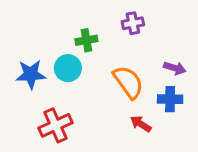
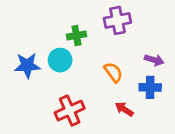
purple cross: (133, 23) -> (117, 20), size x1.4
orange semicircle: (128, 82) -> (113, 72), size x0.7
red cross: (56, 125) -> (70, 111), moved

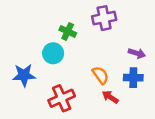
green cross: (76, 35) -> (68, 31), turned 35
blue star: (27, 65) -> (24, 75), moved
orange semicircle: (113, 72) -> (100, 75), moved

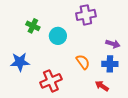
green cross: (68, 31) -> (33, 26), moved
cyan circle: (53, 53) -> (58, 36), moved
red arrow: (110, 97) -> (102, 86), moved

